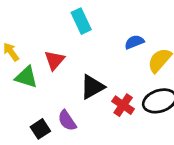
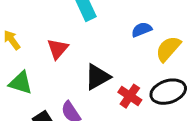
green triangle: (26, 77) -> (21, 83), moved

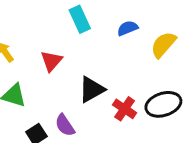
blue semicircle: (142, 30) -> (128, 28), moved
yellow semicircle: (168, 49) -> (163, 45), moved

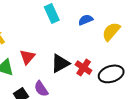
red triangle: (51, 61) -> (27, 57), moved
red cross: (125, 109) -> (84, 68), moved

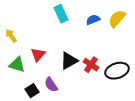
yellow semicircle: (111, 32) -> (117, 19), moved

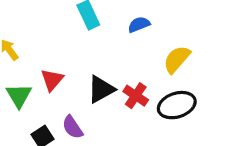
yellow semicircle: (117, 19) -> (177, 59), moved
green triangle: (17, 65) -> (19, 96), turned 42

